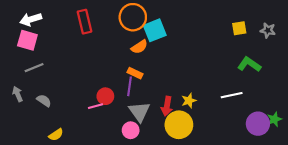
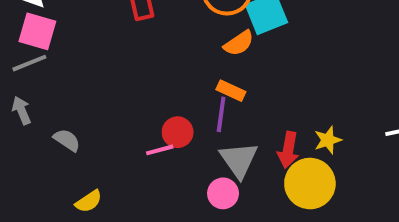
gray line: (34, 68) -> (29, 63), moved
gray arrow: (18, 94) -> (22, 110), moved

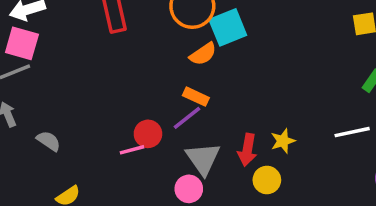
purple line: (221, 114) -> (187, 118), turned 44
yellow circle: (310, 184) -> (267, 180), size x0.6

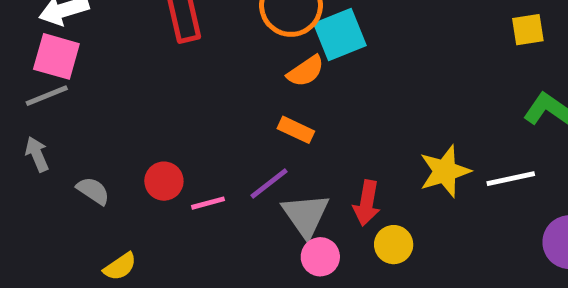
purple line: (187, 118) -> (269, 183), moved
red circle: (148, 134) -> (164, 181), moved
yellow star: (283, 141) -> (445, 171), moved, size x1.5
pink circle: (189, 189) -> (320, 257), moved

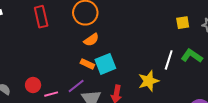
cyan square: (340, 34) -> (105, 64), moved
white line: (511, 179) -> (169, 60), moved, turned -60

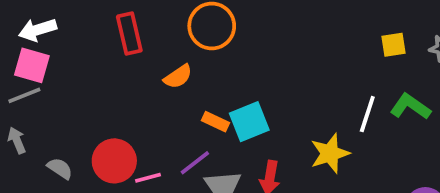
orange semicircle: (91, 40) -> (178, 77), moved
red circle: (33, 85) -> (114, 161), size x1.5

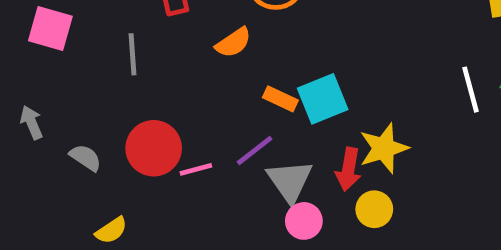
gray line: (24, 95) -> (133, 54), moved, turned -72
white line: (367, 114) -> (470, 90), turned -33
yellow star: (330, 153) -> (384, 148), moved

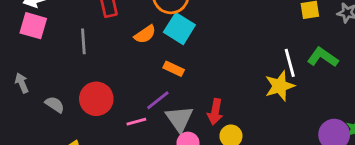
cyan square: (323, 99) -> (179, 29), moved, turned -36
yellow star: (384, 148) -> (280, 86), moved
pink line: (196, 169) -> (136, 122), moved

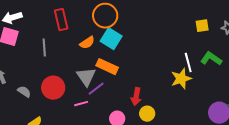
orange rectangle: (174, 69) -> (107, 67), size x1.5
gray triangle: (179, 119) -> (86, 77), moved

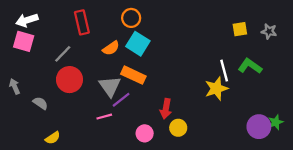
orange circle: (105, 16) -> (131, 18), size x0.7
gray line: (44, 48) -> (63, 54), turned 48
red circle: (53, 88) -> (69, 80), moved

